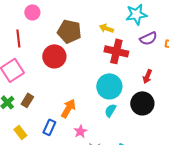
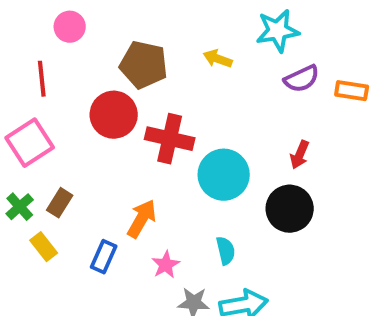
red cross: (116, 51) -> (170, 139), moved
cyan semicircle: (110, 110) -> (226, 251), moved, turned 136
yellow rectangle: (20, 132) -> (44, 247), moved

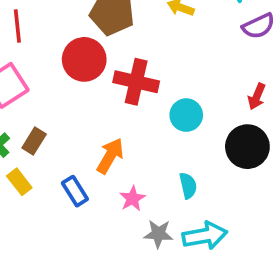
cyan circle: (224, 175) -> (186, 115), size x0.7
blue rectangle: (104, 257) -> (75, 191), turned -56

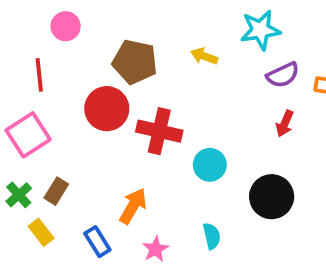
red arrow: (257, 97) -> (285, 124), moved

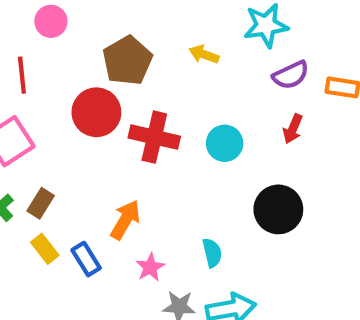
brown pentagon: (135, 62) -> (127, 61), turned 30
cyan circle: (210, 165) -> (225, 143), moved
yellow rectangle: (41, 232) -> (45, 249), moved

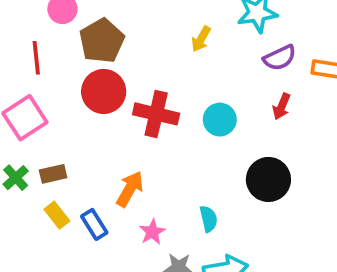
yellow arrow: (204, 54) -> (201, 39), turned -80
brown pentagon: (127, 61) -> (102, 41), moved
brown rectangle: (41, 203) -> (53, 174), turned 45

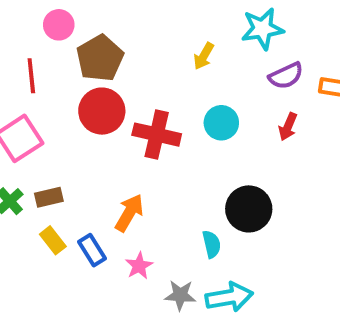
cyan circle: (220, 120) -> (221, 123), moved
black circle: (268, 179) -> (249, 209), moved
pink star: (152, 232) -> (139, 266), moved

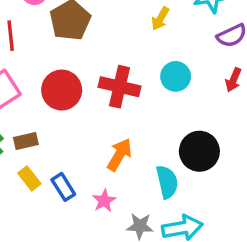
red circle: (102, 111) -> (62, 90), moved
orange arrow: (129, 213) -> (119, 155), moved
cyan semicircle: (212, 244) -> (167, 182), size x1.4

